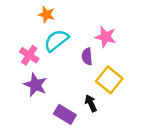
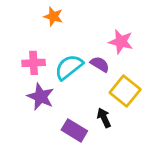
cyan semicircle: (56, 40) -> (69, 67), moved
pink cross: (29, 55) -> (34, 63), turned -36
purple semicircle: (87, 56) -> (100, 64), turned 126

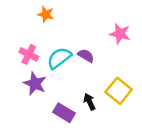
pink star: (121, 42) -> (120, 34), moved
pink cross: (34, 63) -> (29, 54), turned 30
yellow square: (125, 91) -> (119, 91), moved

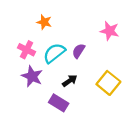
orange star: (46, 14) -> (44, 22), moved
purple semicircle: (86, 56) -> (79, 51), turned -88
black arrow: (90, 102) -> (70, 81), moved, turned 80

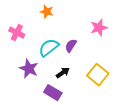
orange star: (44, 22) -> (47, 12), moved
pink star: (110, 31) -> (99, 28), turned -30
pink cross: (27, 50) -> (17, 33), moved

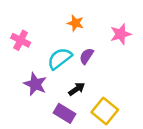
orange star: (47, 12) -> (75, 23), moved
yellow square: (98, 75) -> (105, 111), moved

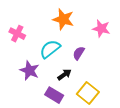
orange star: (75, 23) -> (63, 19), size x1.5
pink star: (121, 34) -> (101, 28), turned 30
purple semicircle: (86, 56) -> (79, 53), moved

